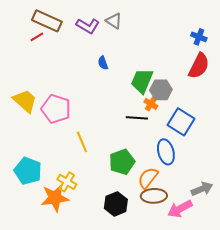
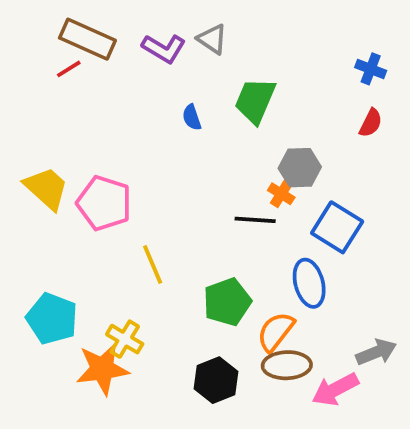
red semicircle: (199, 66) -> (371, 123), size x0.6
green trapezoid: (142, 81) -> (255, 101), moved

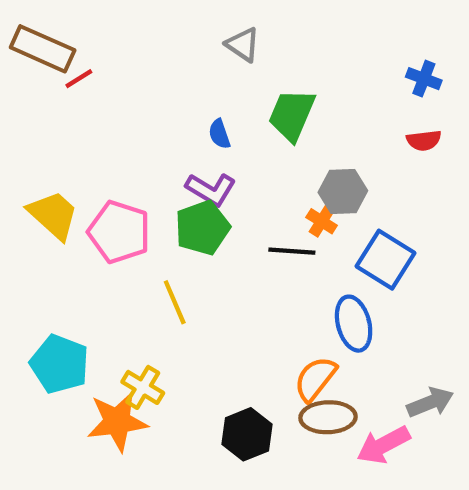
brown rectangle: (87, 39) -> (43, 49), moved
purple L-shape: (164, 48) -> (211, 189), moved
red semicircle: (371, 123) -> (424, 140), turned 56
green pentagon: (227, 302) -> (202, 228), moved

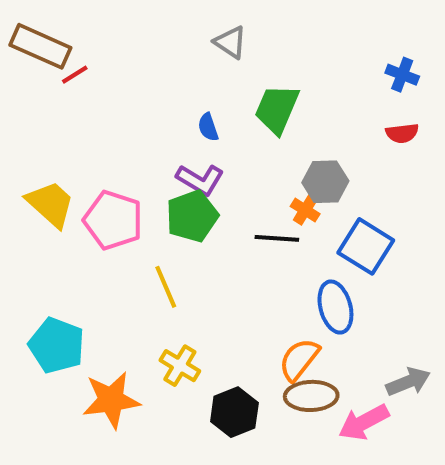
yellow cross: (143, 387) -> (180, 366), moved

